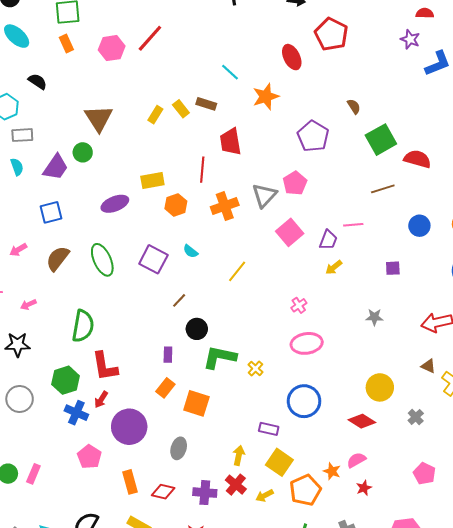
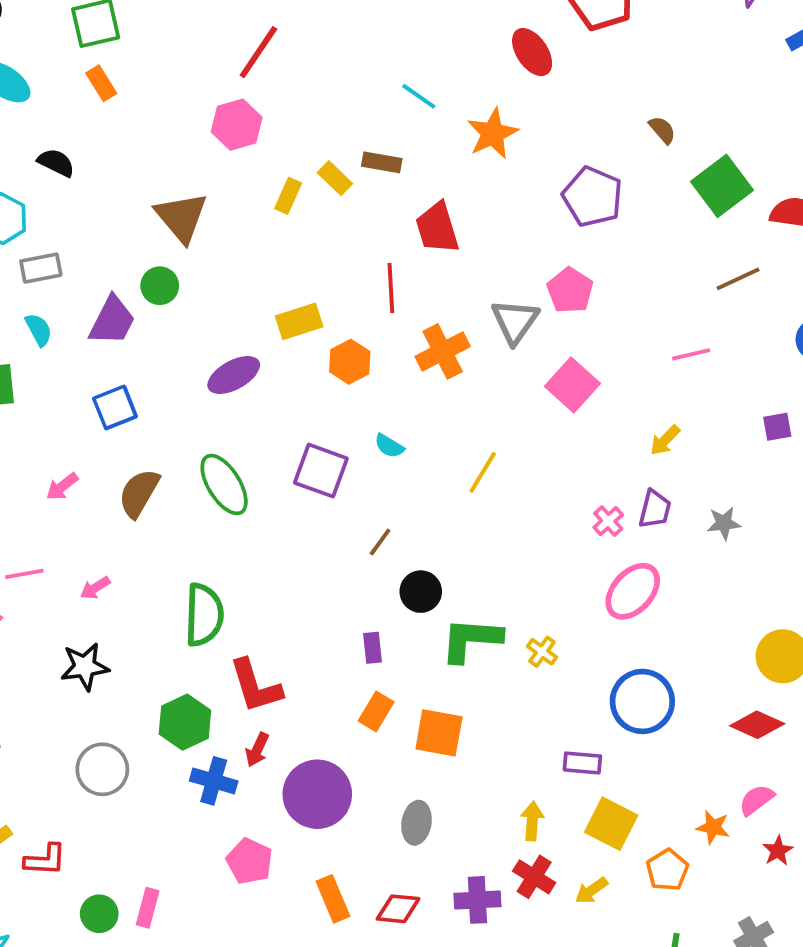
pink hexagon: (112, 48) -> (237, 125), moved
purple trapezoid: (328, 240) -> (655, 509), moved
gray star: (374, 317) -> (724, 523), moved
pink ellipse: (307, 343) -> (633, 591), turned -32
orange pentagon: (305, 490) -> (667, 870), size x0.7

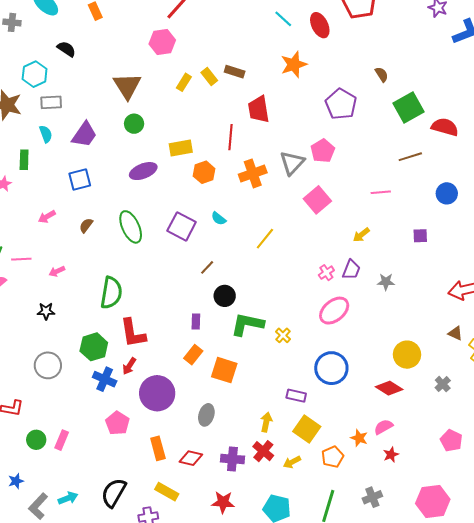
cyan line: (419, 96) -> (283, 19), moved
green circle: (160, 286) -> (134, 124), moved
brown semicircle: (139, 493) -> (86, 225), size x0.6
black star: (85, 667) -> (46, 311), size x0.7

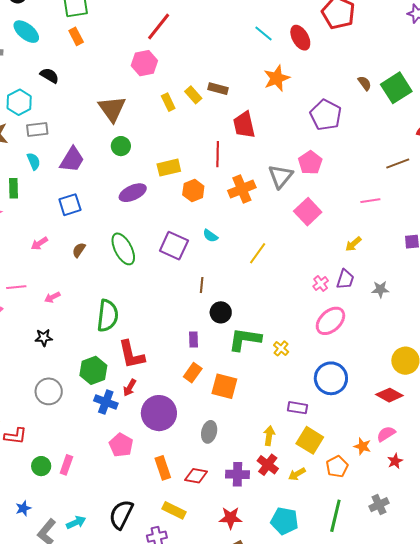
yellow rectangle: (184, 82) -> (168, 102), turned -54
green square: (409, 107) -> (396, 88), moved
brown line: (207, 267) -> (202, 285), turned -35

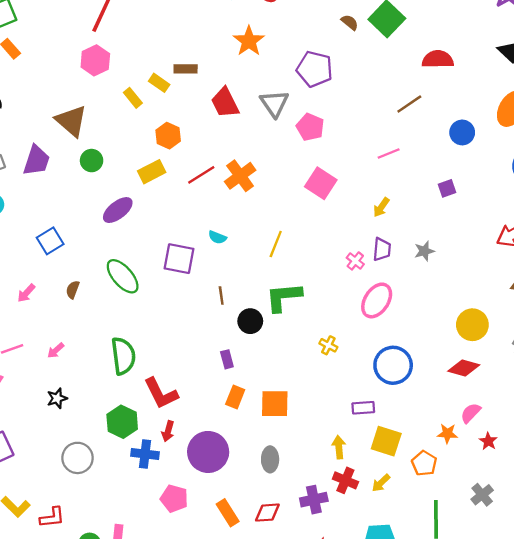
red line: (218, 154) -> (201, 175), moved, turned 70
purple trapezoid: (72, 160) -> (36, 160), moved
gray triangle: (281, 176) -> (274, 103), moved
orange hexagon: (193, 191) -> (168, 136), moved
green L-shape: (245, 339) -> (284, 297), moved

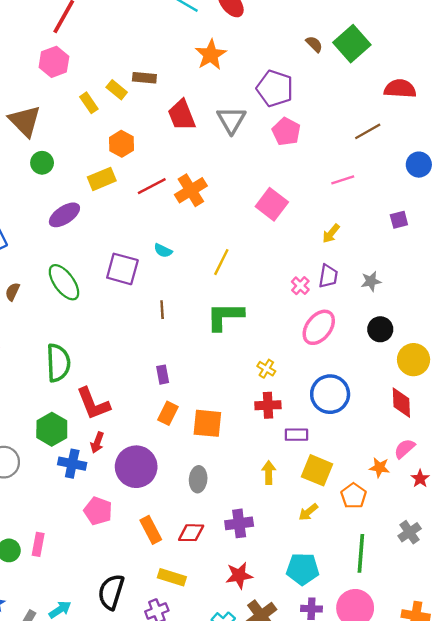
pink pentagon: (310, 127) -> (286, 132), moved
black circle: (250, 321) -> (380, 329), moved
red diamond: (464, 368) -> (401, 403), turned 68
red cross: (345, 480) -> (268, 405), moved, turned -30

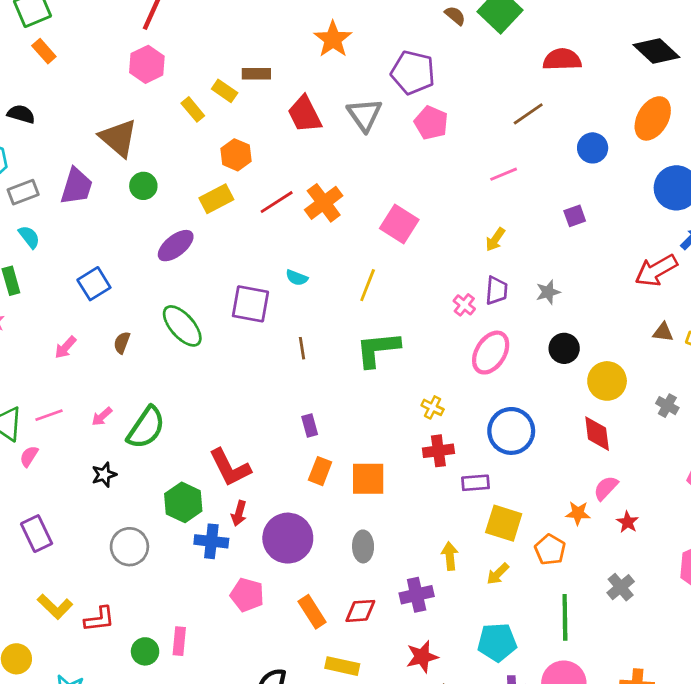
pink square: (272, 204) -> (399, 224), moved
green semicircle: (58, 363) -> (146, 428), moved, turned 42
yellow arrow: (269, 473) -> (450, 556), moved

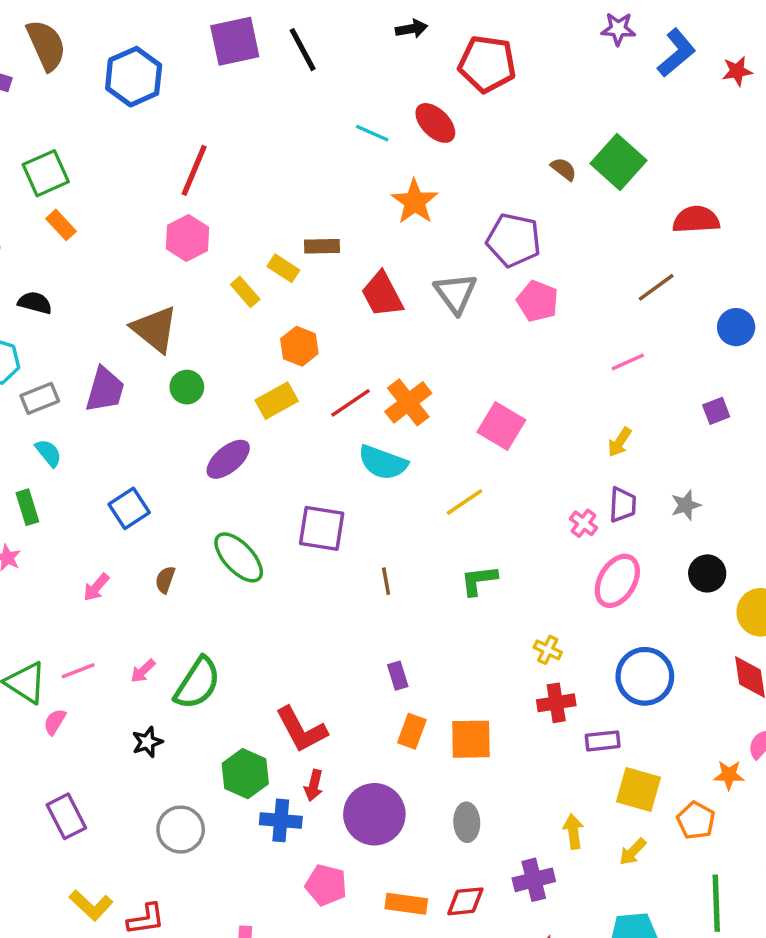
cyan semicircle: (297, 278) -> (383, 463), moved, size x1.8
yellow line: (368, 285) -> (465, 502), turned 36
green L-shape: (378, 349) -> (479, 580), size x0.7
orange rectangle: (312, 612) -> (406, 904), turned -48

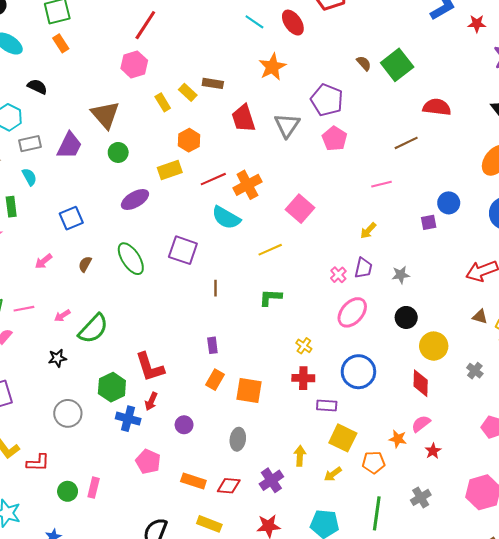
blue circle: (736, 327) -> (449, 203), moved
purple circle: (374, 814) -> (184, 425), size x0.5
orange pentagon: (696, 821) -> (374, 462), turned 30
purple cross: (534, 880) -> (271, 480), turned -30

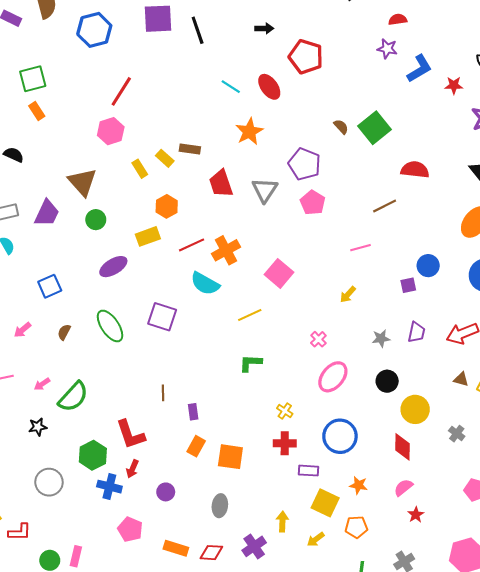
purple trapezoid: (363, 268) -> (416, 332), moved
brown line: (216, 288) -> (163, 393), moved
orange star: (398, 439) -> (359, 485), moved

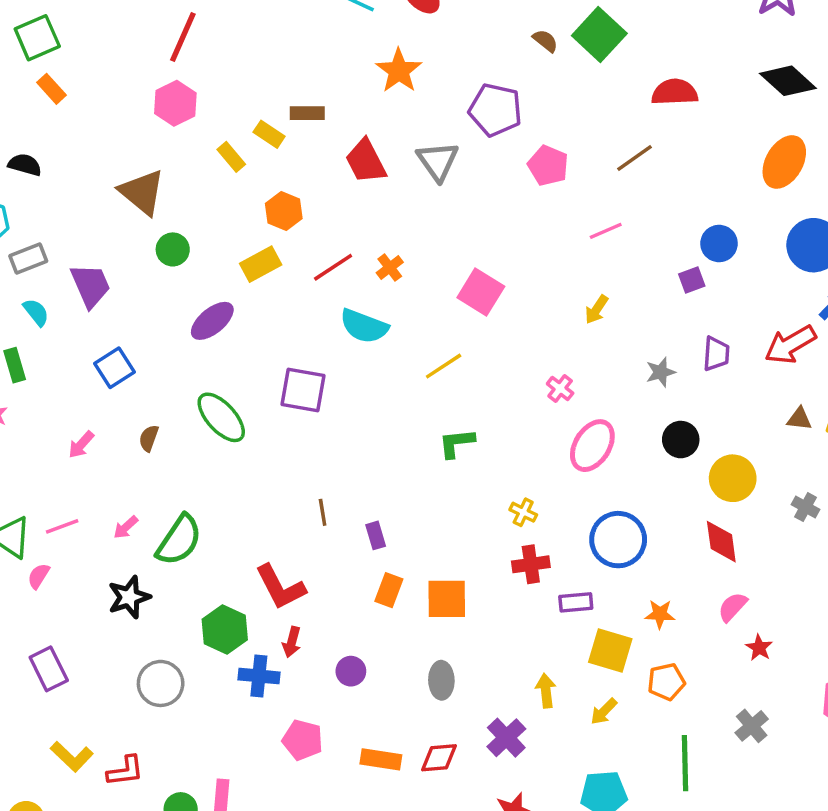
pink pentagon: (313, 203) -> (548, 166), moved
purple trapezoid: (47, 213) -> (90, 285), moved, turned -40
orange cross: (226, 250) -> (390, 268), size x0.6
black star: (38, 427) -> (129, 597), size x1.4

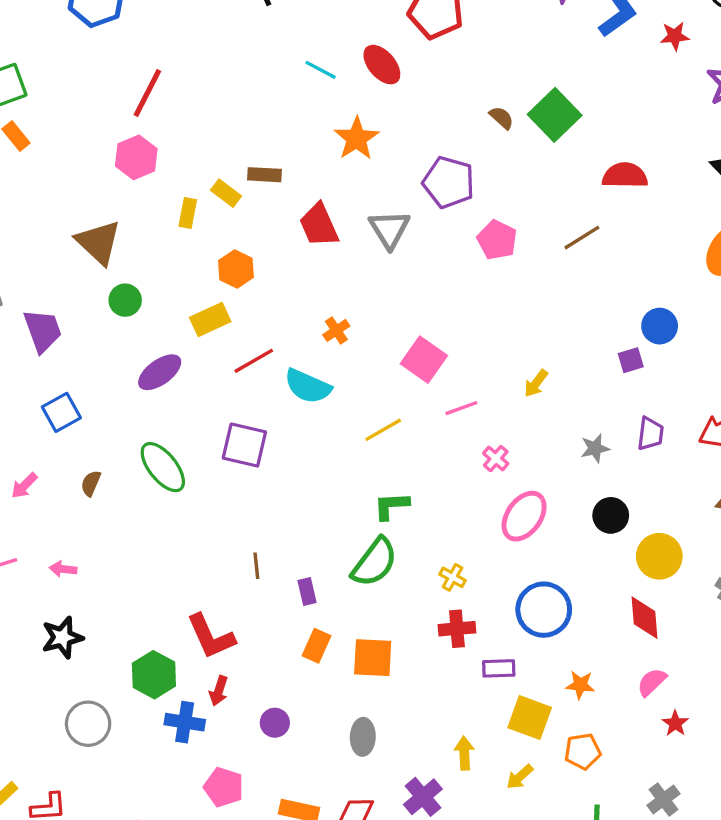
yellow rectangle: (231, 157) -> (188, 213), turned 48
pink line: (606, 231) -> (461, 408), moved
red line: (333, 267) -> (254, 361), moved
pink arrow: (126, 527) -> (63, 569), turned 45
green semicircle: (179, 540) -> (375, 562), moved

